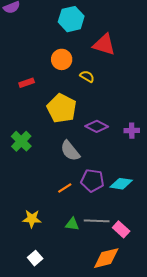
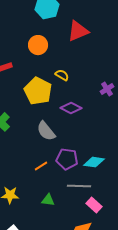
red triangle: (104, 45) -> (78, 31), turned -40
yellow semicircle: (87, 76) -> (62, 75), moved
purple cross: (132, 131) -> (107, 89), moved, turned -32
gray line: (97, 221) -> (79, 186), moved

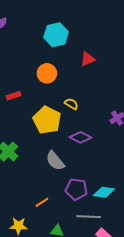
red triangle: (78, 31) -> (88, 59), size x0.7
orange line: (41, 166) -> (42, 202), moved

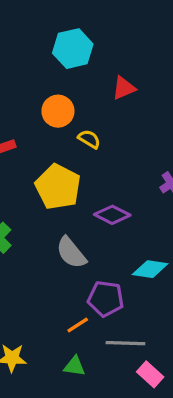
yellow semicircle: (71, 104) -> (89, 139), moved
cyan diamond: (104, 192) -> (150, 269), moved
orange line: (42, 202) -> (78, 325), moved

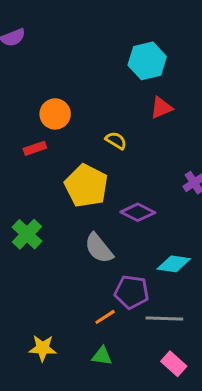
cyan hexagon: (73, 49) -> (147, 61), moved
red triangle: (124, 88) -> (161, 108), moved
orange circle: (58, 111) -> (55, 114), moved
gray line: (125, 343) -> (164, 318), moved

